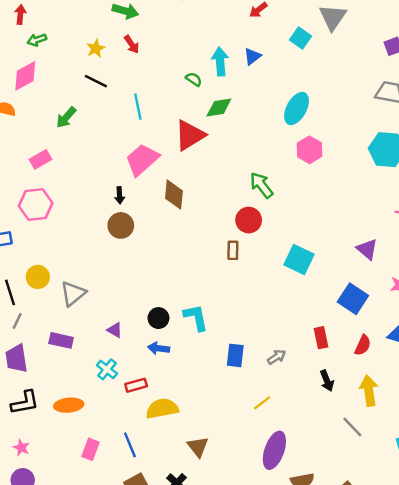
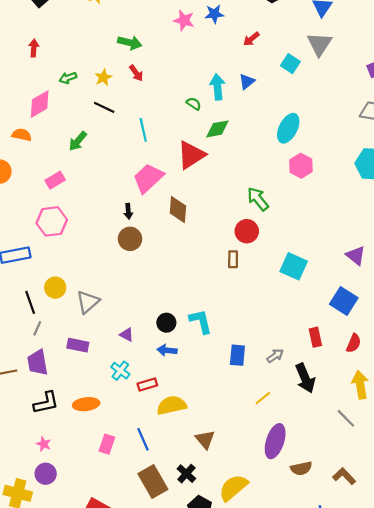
green arrow: (37, 40) -> (68, 78), moved
black arrow: (327, 381) -> (305, 378), moved, size x1.5

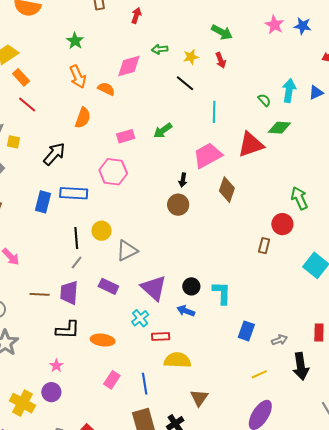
green arrow: (78, 141) -> (163, 131), moved
purple triangle: (127, 335) -> (154, 288), size x2.0

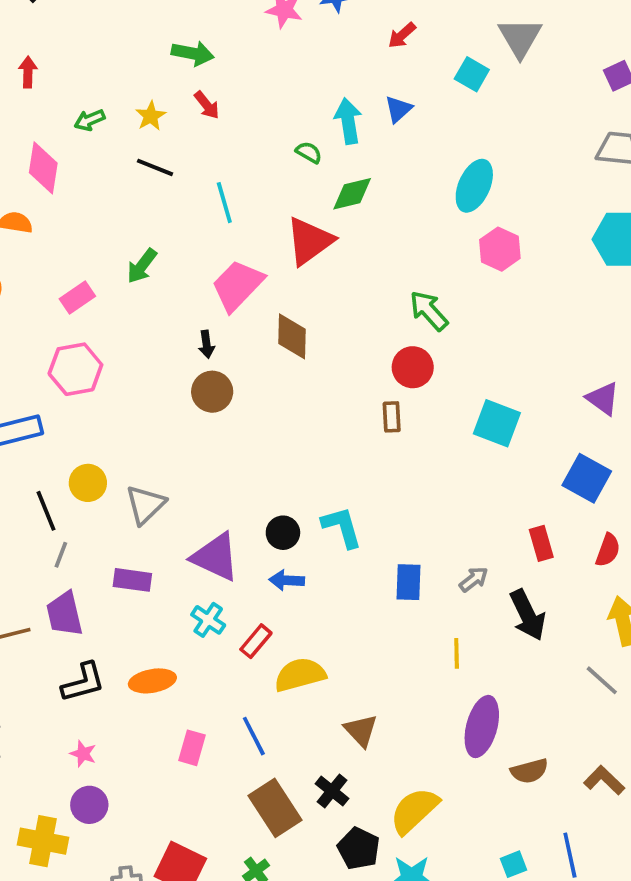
pink diamond: (129, 66) -> (43, 168), turned -48
red rectangle: (161, 336) -> (256, 641), turned -30
yellow line: (259, 374) -> (457, 653), turned -49

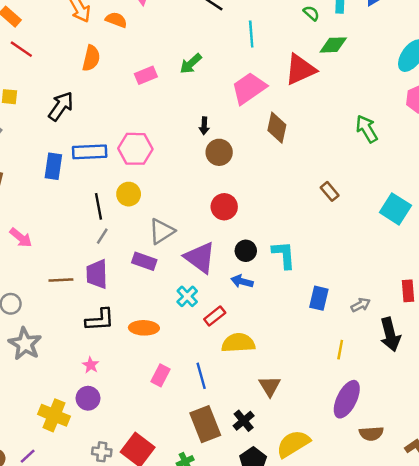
black arrow: (206, 344) -> (204, 126), moved
red circle: (413, 367) -> (224, 207), moved
pink hexagon: (75, 369) -> (135, 149), moved
brown rectangle: (392, 417) -> (330, 191), turned -48
gray triangle: (145, 505) -> (162, 231), moved

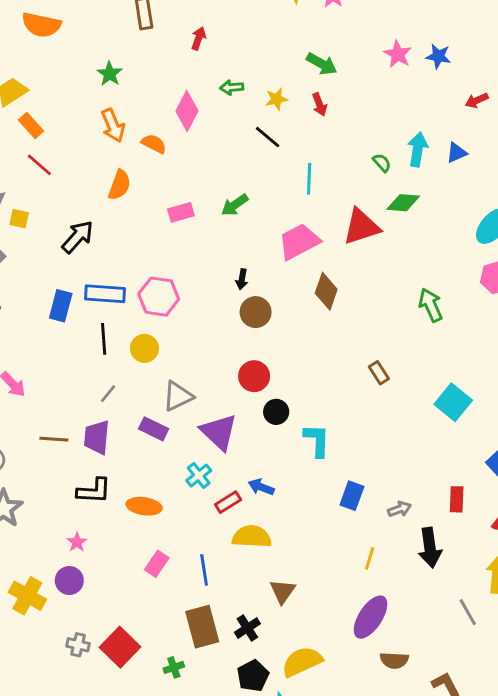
black line: (99, 206) -> (104, 339), moved
black circle: (246, 251) -> (276, 412), moved
blue arrow: (242, 281) -> (261, 487), moved

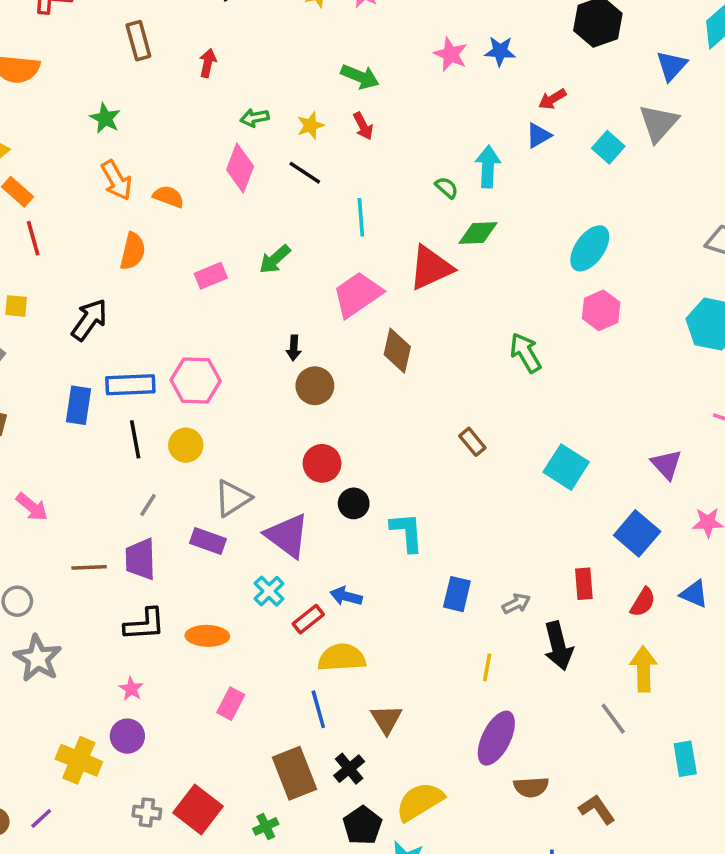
pink diamond: (187, 111) -> (240, 168), moved
blue triangle: (457, 153) -> (538, 135), moved
red line: (39, 165) -> (33, 238), turned 40
blue line: (204, 570) -> (318, 709), moved

